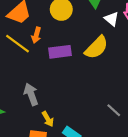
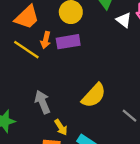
yellow semicircle: (96, 47) -> (94, 95), moved
purple rectangle: (60, 52) -> (68, 42), moved

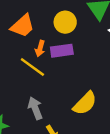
yellow line: (26, 50) -> (32, 67), moved

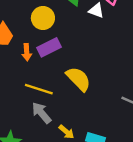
yellow line: (32, 67) -> (39, 89), moved
yellow semicircle: (85, 103) -> (78, 79), moved, turned -70

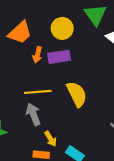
yellow line: (39, 89) -> (38, 92), turned -40

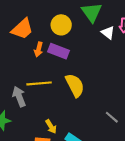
purple rectangle: (59, 57) -> (58, 51), turned 30
gray arrow: (33, 114) -> (19, 97), moved

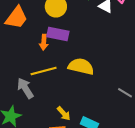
orange arrow: (39, 49) -> (44, 42), moved
yellow semicircle: (75, 85) -> (81, 66), turned -40

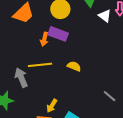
yellow semicircle: (81, 66) -> (74, 66), size x0.6
yellow arrow: (64, 113) -> (52, 106), turned 64

